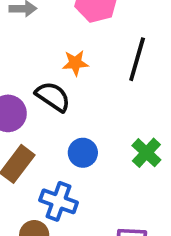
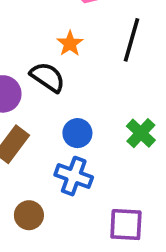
orange star: (75, 63) -> (70, 44), turned -30
blue cross: (59, 201) -> (74, 176), moved

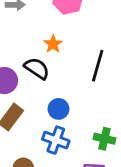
black line: (132, 40) -> (98, 66), moved
green cross: (141, 133) -> (104, 139), moved, turned -30

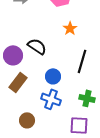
orange star: (53, 44) -> (70, 28), moved
black line: (98, 66) -> (82, 61), moved

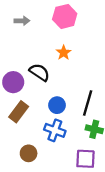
orange star: (70, 28) -> (64, 53), moved
black line: (82, 61) -> (88, 103), moved

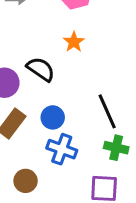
black line: (88, 103) -> (107, 111), turned -40
blue circle: (57, 105) -> (53, 117), moved

